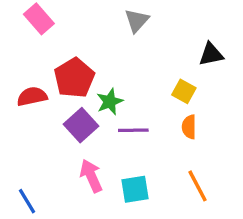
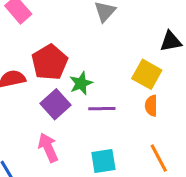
yellow square: (184, 91) -> (147, 74), size x1.4
pink arrow: (91, 176) -> (48, 148), moved

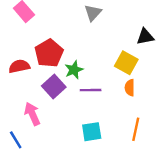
pink arrow: (48, 148) -> (32, 114), moved
orange line: (159, 158) -> (136, 129), turned 40

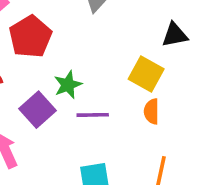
red pentagon: (49, 53) -> (30, 37), moved

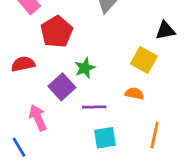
orange semicircle: (151, 111) -> (134, 94), moved, turned 102
purple line: (93, 115) -> (94, 107), moved

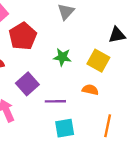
green star: (85, 68) -> (62, 57), moved, turned 30

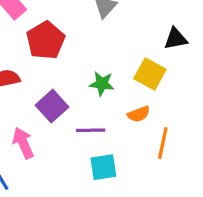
green star: (62, 57) -> (102, 84), moved
orange semicircle: (90, 90) -> (139, 114), turned 147
orange line: (108, 126) -> (163, 143), moved

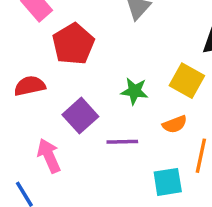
cyan square: (103, 167) -> (168, 182), moved

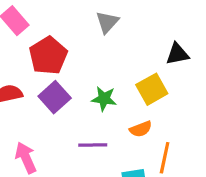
yellow square: (187, 81) -> (152, 89), turned 32
purple square: (80, 116) -> (55, 97), moved

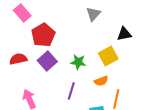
gray triangle: (107, 22) -> (93, 14), moved
purple line: (93, 145) -> (71, 91), turned -72

